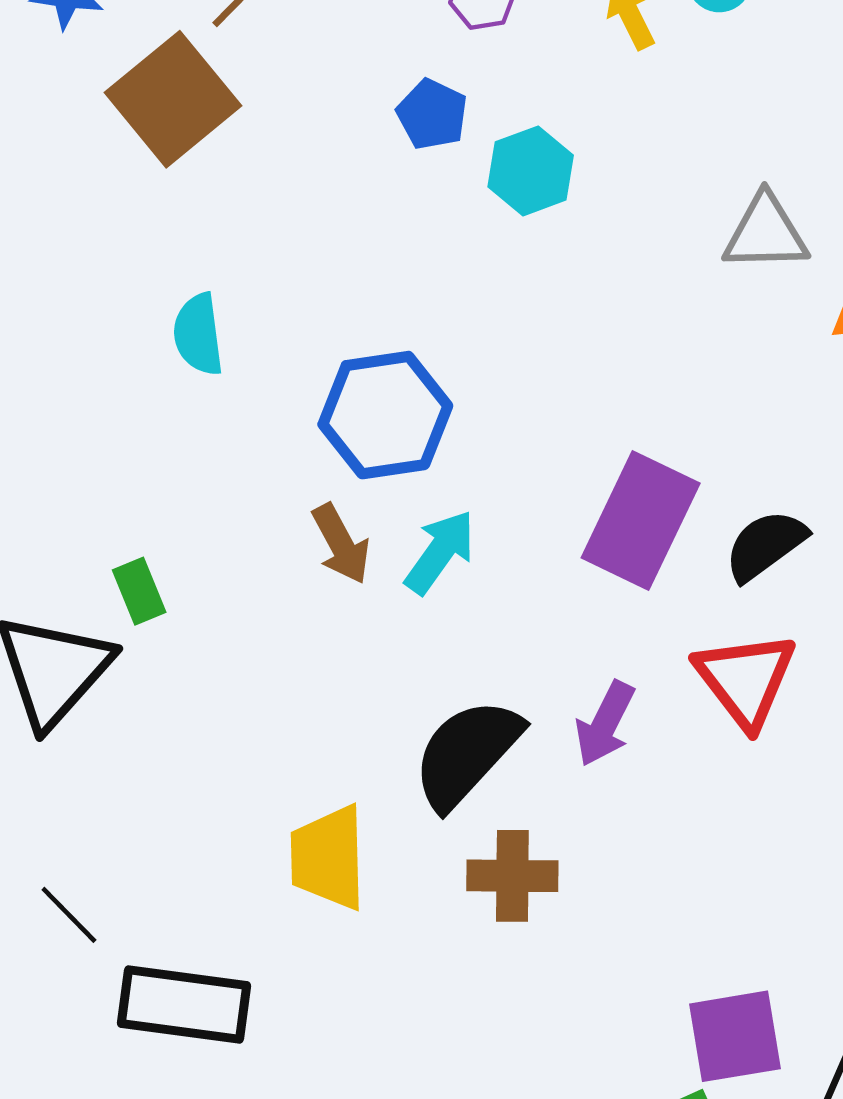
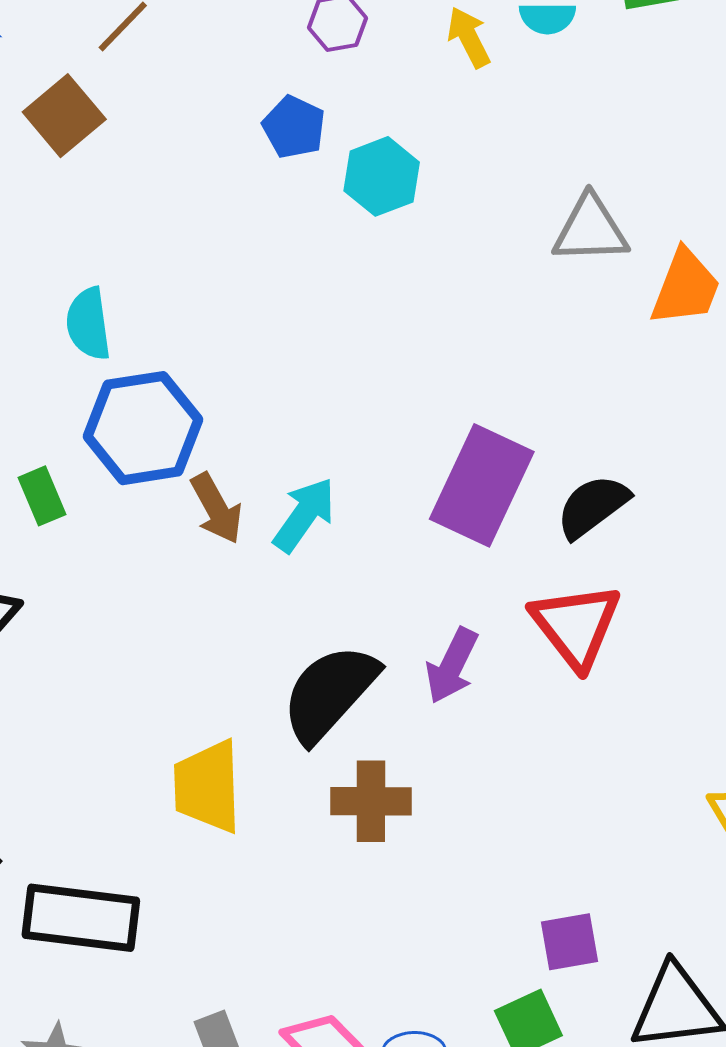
brown square: (173, 99) -> (64, 116), size x0.7
blue hexagon: (385, 415) -> (143, 428), moved
green rectangle: (139, 591) -> (42, 496), moved
purple square: (735, 1036) -> (569, 942), size x0.7

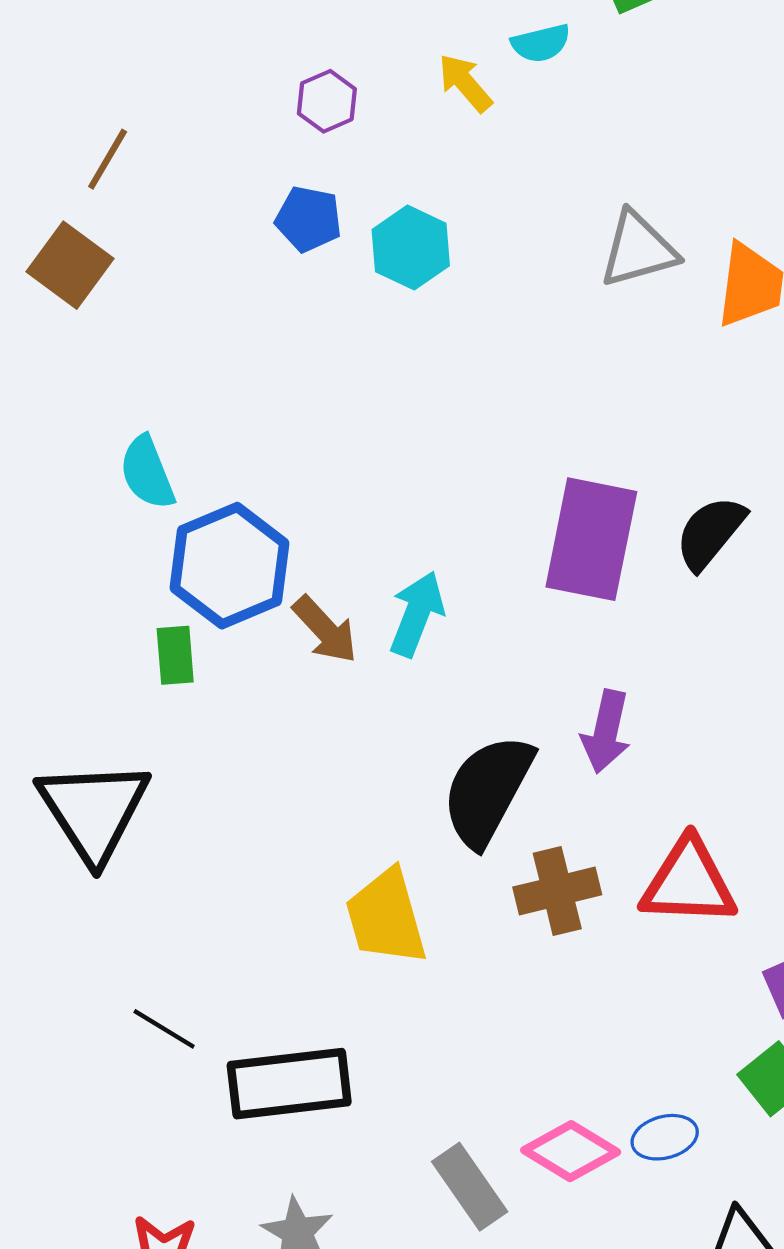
green rectangle: (42, 496) -> (175, 655), moved, turned 32
red triangle: (576, 625) -> (689, 882), moved, turned -36

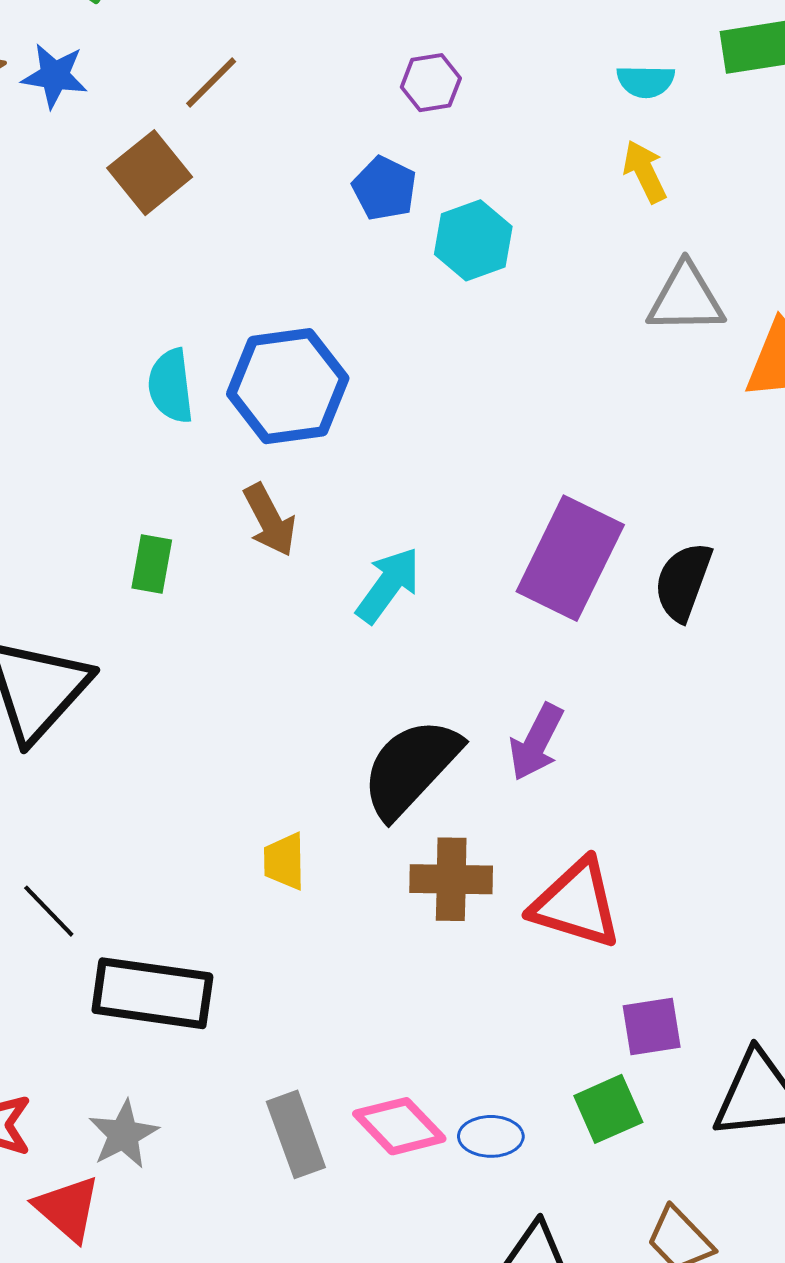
yellow arrow: (465, 83) -> (645, 172), moved
black semicircle: (710, 533) -> (683, 582), turned -34
blue hexagon: (230, 566) -> (288, 386), moved
brown arrow: (325, 630) -> (270, 520), moved
yellow trapezoid: (386, 917) -> (284, 861), size x0.6

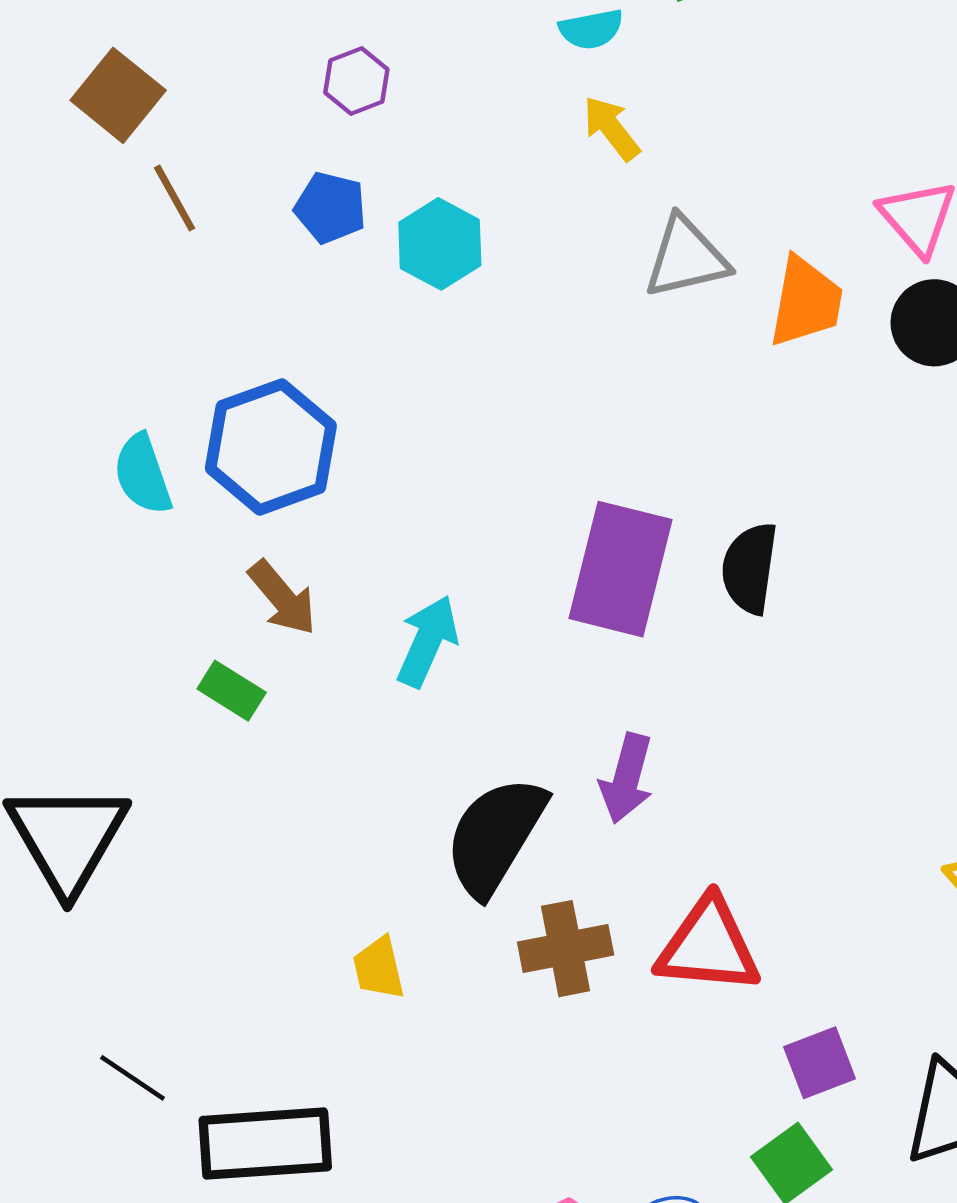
brown line: (211, 83) -> (175, 198), moved, turned -62
brown square: (150, 173) -> (118, 95), moved
green rectangle: (152, 564) -> (232, 691), moved, turned -56

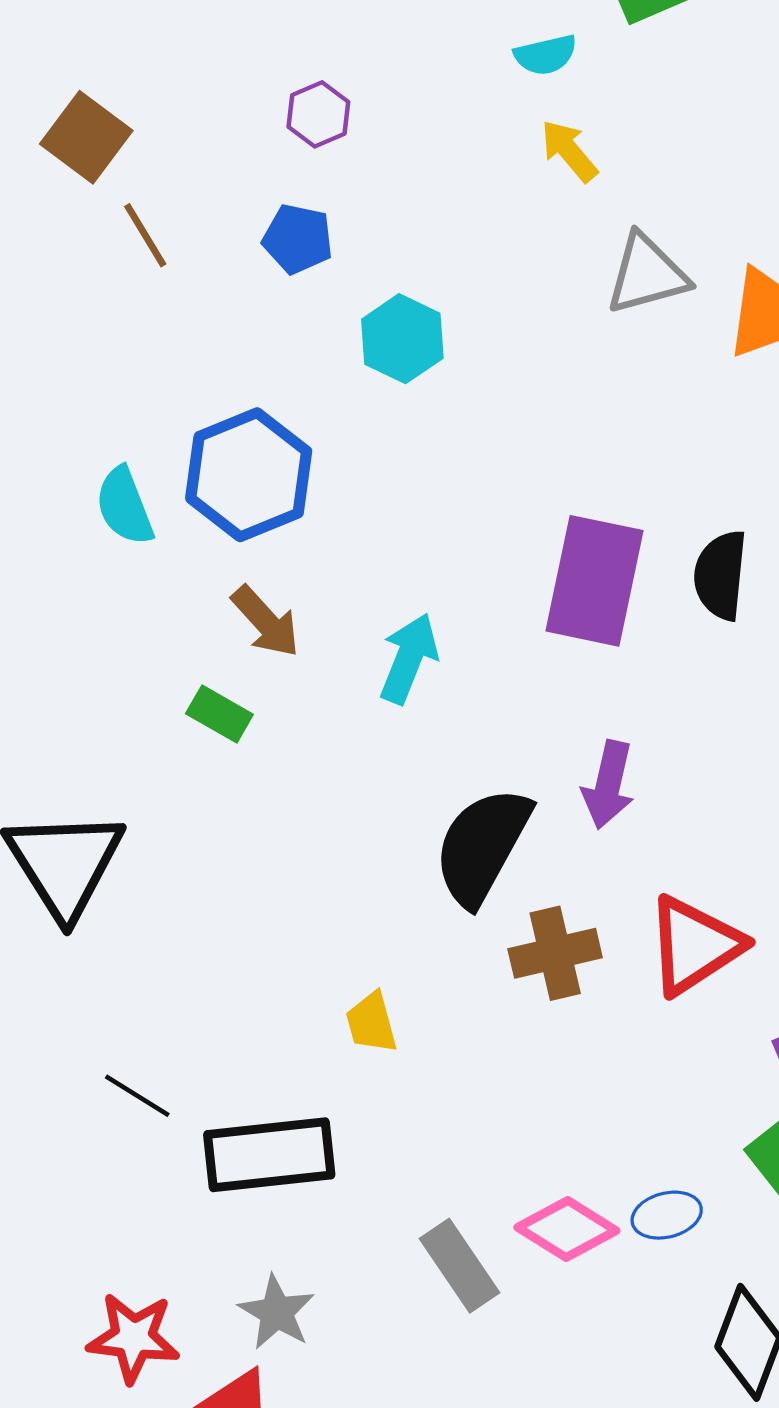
cyan hexagon: (440, 244) -> (402, 339), moved
red triangle: (708, 946) -> (694, 945), turned -36
yellow trapezoid: (379, 968) -> (371, 1023), moved

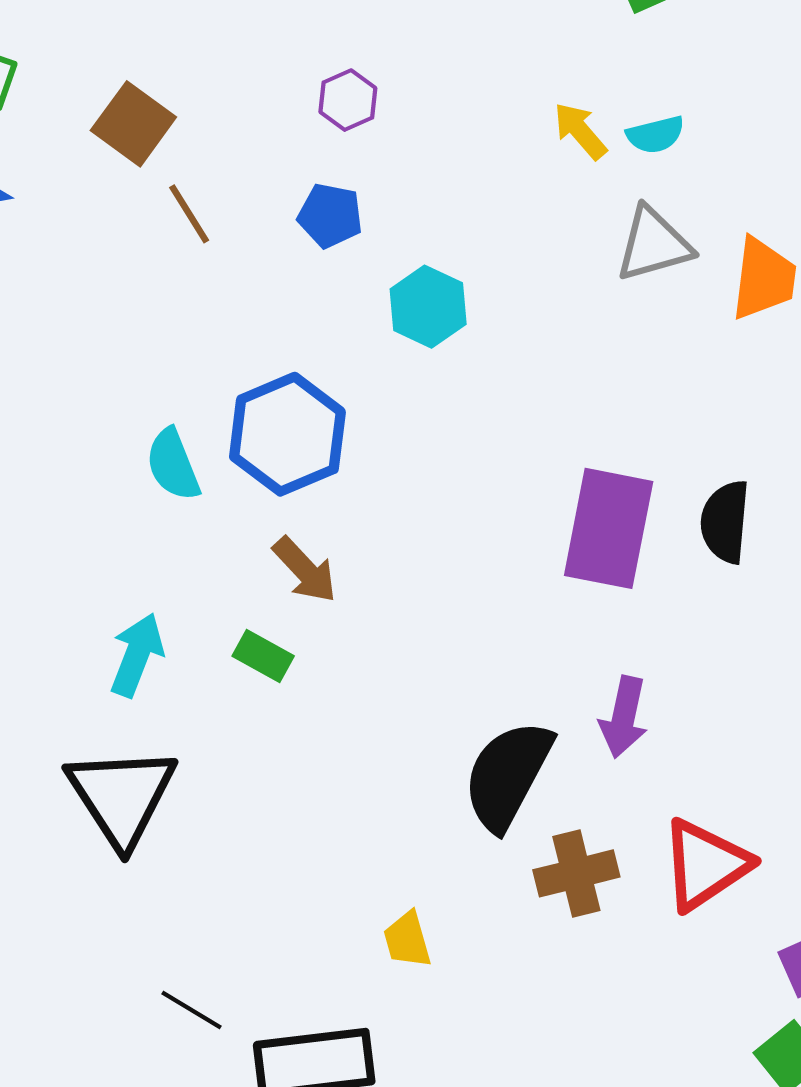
cyan semicircle: (546, 55) -> (655, 135), moved
cyan arrow: (409, 658) -> (137, 655), moved

